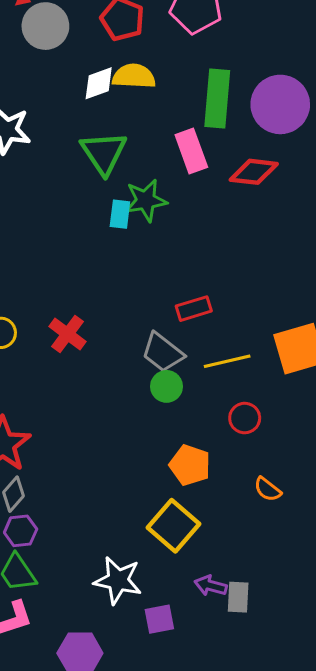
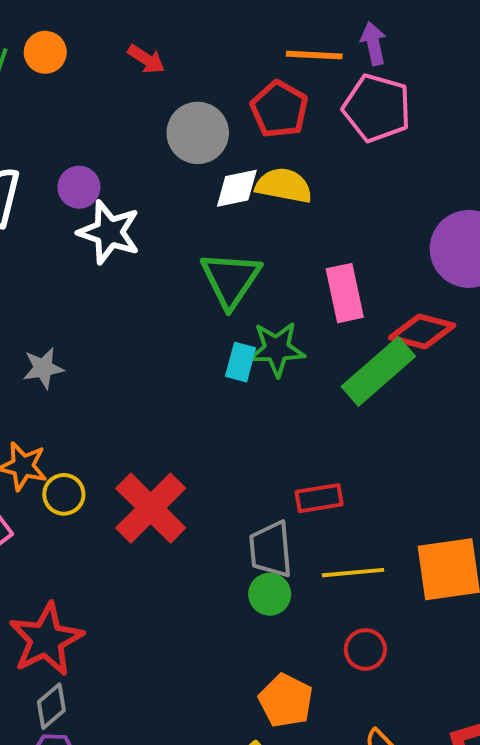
gray circle: (45, 26) -> (198, 133), moved
green rectangle: (217, 99) -> (378, 371), moved, turned 36
red cross: (67, 334) -> (151, 508), size x1.5
gray trapezoid: (163, 352) -> (271, 549), turned 39

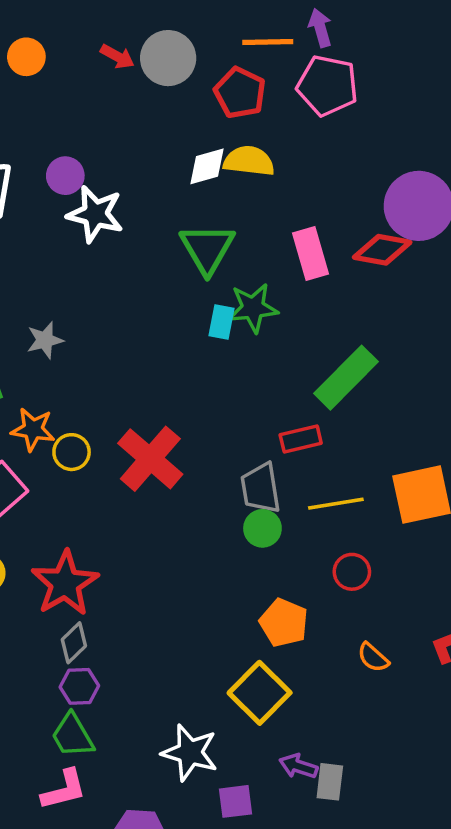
gray circle: (198, 133) -> (168, 58), moved
red diamond: (422, 332) -> (382, 250), moved
green rectangle: (378, 371) -> (346, 378), moved

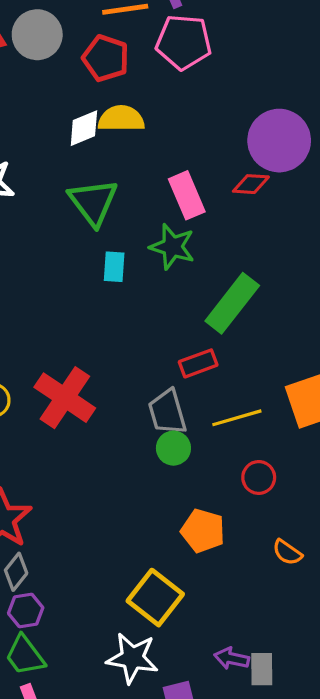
red diamond: (382, 250) -> (251, 184), size x0.7
green star: (253, 308) -> (172, 247), moved, turned 30
yellow square: (260, 693) -> (155, 598), moved

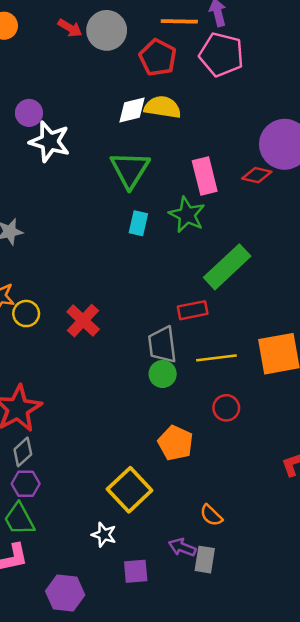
red cross: (65, 398) -> (83, 321), size x0.7
orange semicircle: (287, 552) -> (211, 515), moved
white star: (132, 658) -> (104, 535), size x0.6

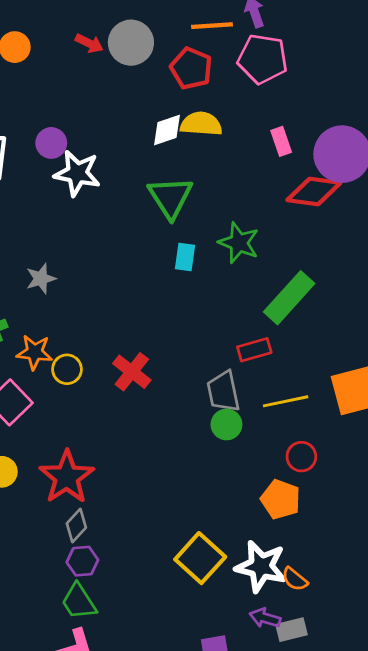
red diamond: (257, 175) -> (314, 191), size x1.6
pink rectangle: (205, 176) -> (281, 141), moved, size x0.7
orange pentagon: (176, 443) -> (281, 499), moved
white star: (104, 535) -> (261, 566), moved, size x1.8
gray rectangle: (205, 560) -> (291, 630), turned 72

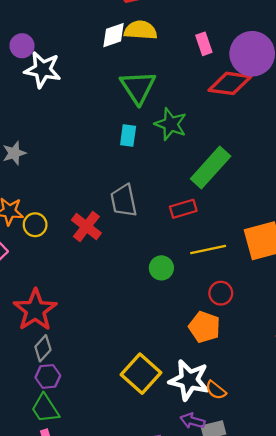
green triangle: (170, 197) -> (138, 87), moved
gray trapezoid: (223, 392) -> (124, 201), moved

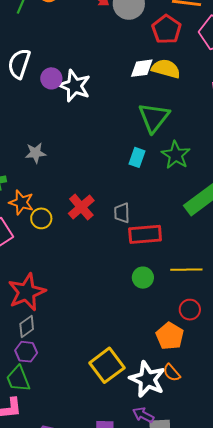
purple circle: (22, 46) -> (51, 78), moved
gray trapezoid: (124, 201) -> (122, 213), size x0.7
red rectangle: (183, 209) -> (145, 234), moved, size x1.4
red cross: (86, 226) -> (81, 207), moved
orange semicircle: (216, 390) -> (172, 373), moved

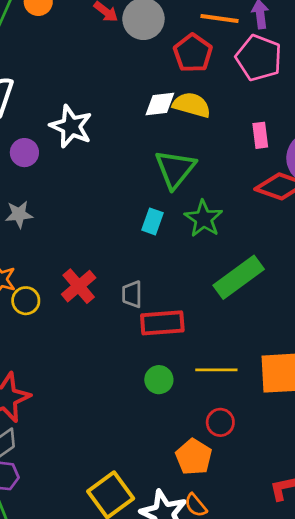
purple circle: (51, 78) -> (24, 153), moved

